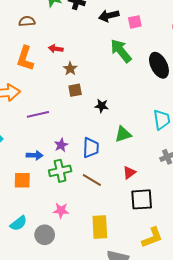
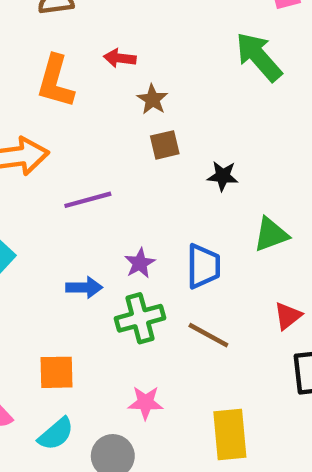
orange square: (22, 180) -> (57, 372), moved

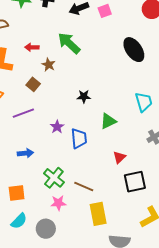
green arrow: (259, 57) -> (69, 43), moved
brown square: (165, 145) -> (33, 84), moved, turned -32
purple star: (140, 263) -> (57, 127), moved
green cross: (140, 318) -> (54, 178), moved, turned -30
brown line: (208, 335) -> (84, 187), moved

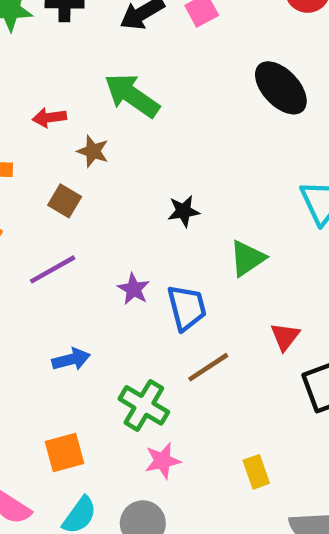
brown line: (84, 187) -> (208, 367), moved, turned -48
yellow rectangle: (98, 214) -> (256, 472), size x0.6

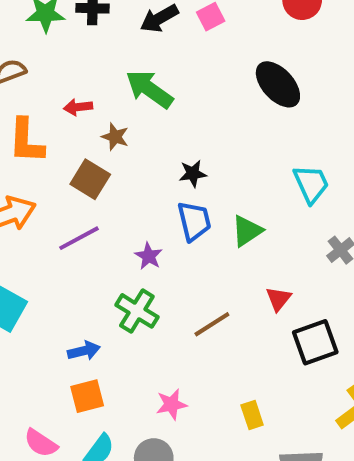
brown square: (65, 201) -> (90, 179), size x1.4
black star: (184, 211) -> (193, 174), moved
blue trapezoid: (187, 308) -> (194, 221), moved
blue arrow: (71, 359) -> (84, 351), moved
green cross: (144, 405) -> (137, 311), moved

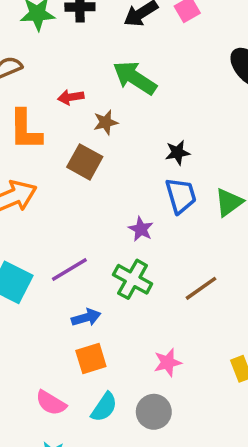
brown star: (115, 137) -> (106, 122), turned -30
purple line: (79, 238) -> (69, 269), moved

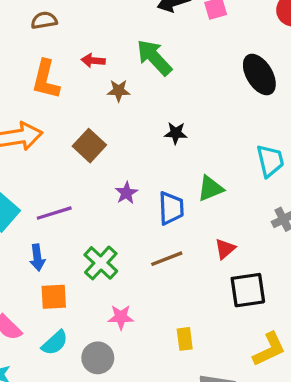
brown square: (85, 162) -> (89, 146), moved
blue trapezoid: (181, 195) -> (171, 208), moved
green cross: (133, 279) -> (101, 263), moved
blue arrow: (86, 318) -> (37, 258), moved, turned 85

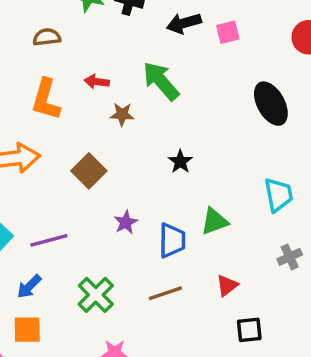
black star: (176, 133) -> (180, 162), turned 30
blue arrow: (37, 258) -> (29, 286), turned 50
black square: (248, 290) -> (249, 330), size x0.7
orange square: (54, 297) -> (27, 330), moved

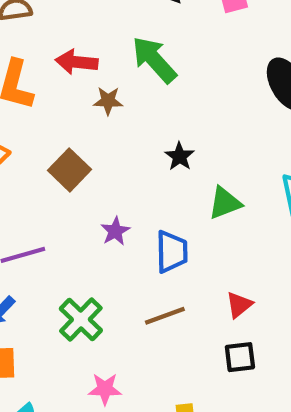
red arrow: (97, 82) -> (77, 62), size x1.4
green triangle: (214, 221) -> (225, 203), moved
black square: (249, 330) -> (240, 357), moved

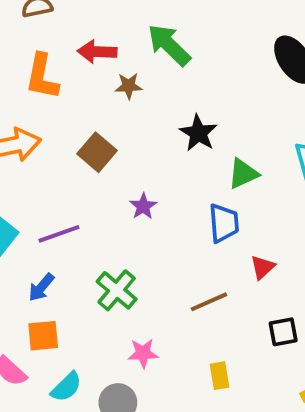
black star: (180, 156) -> (198, 133), size x1.4
blue trapezoid: (172, 252) -> (224, 223), moved
brown line: (165, 316) -> (209, 302), moved
black square: (240, 357) -> (283, 332), moved

